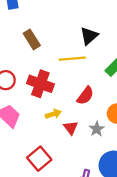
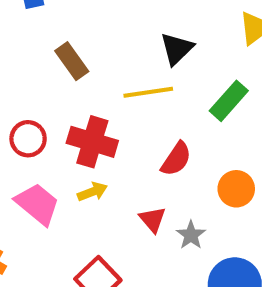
yellow arrow: (53, 114) -> (92, 192), moved
gray star: (97, 129) -> (191, 235), moved

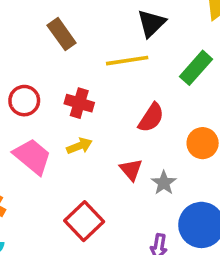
red cross: (92, 142) -> (79, 103), size x0.7

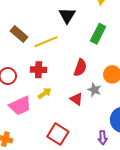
yellow line: (127, 61) -> (46, 42), moved
pink trapezoid: (32, 156) -> (20, 106), turned 130
gray star: (164, 183) -> (94, 90), moved

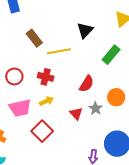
red square: (58, 134) -> (42, 131), moved

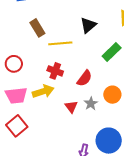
red cross: (46, 77) -> (55, 71), moved
yellow arrow: (46, 101) -> (43, 91), size x1.5
red square: (42, 131) -> (17, 126), moved

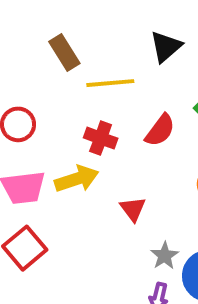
red semicircle: (84, 78) -> (160, 130), moved
gray star: (91, 104) -> (165, 256), moved

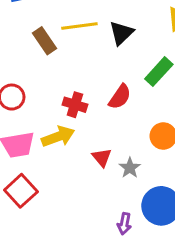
yellow line: (110, 83) -> (79, 26), moved
gray star: (165, 256) -> (130, 168), moved

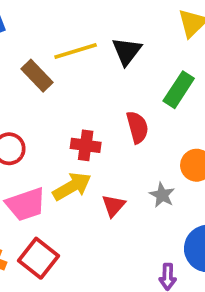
red semicircle: (120, 97) -> (137, 127), turned -40
red triangle: (102, 157) -> (113, 206), moved, turned 30
gray star: (130, 168) -> (162, 195), moved

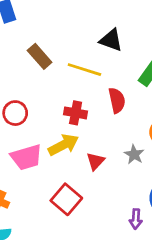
yellow line: (76, 51) -> (84, 70), moved, turned 32
black triangle: (127, 51) -> (111, 40), turned -50
red square: (39, 258) -> (66, 199), moved

